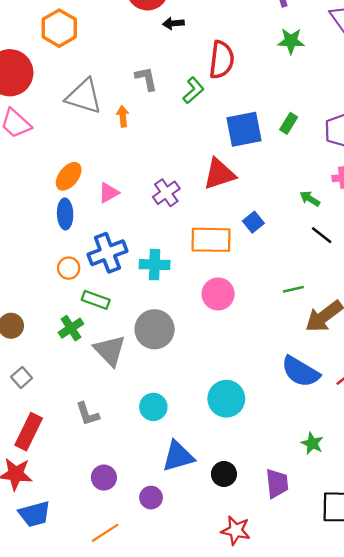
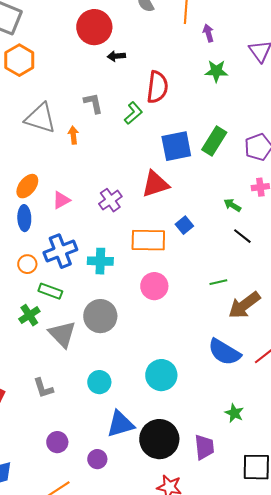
green rectangle: (289, 123) -> (214, 141), size x1.6
black circle: (224, 474) -> (159, 439), size x1.8

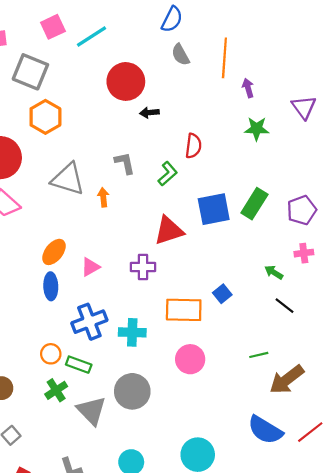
red semicircle: (157, 87) -> (193, 146), size x0.7
red triangle: (155, 184) -> (169, 231), moved
purple cross: (110, 200) -> (143, 267), turned 35
orange circle: (27, 264) -> (51, 354), moved

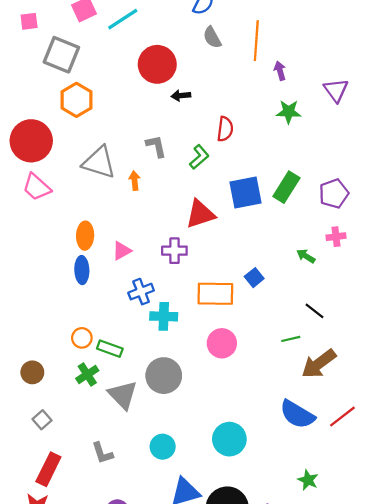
orange ellipse: (54, 252) -> (85, 236), turned -36
black line: (285, 306) -> (314, 311), moved
blue cross: (89, 322) -> (141, 292), moved, size x0.7

